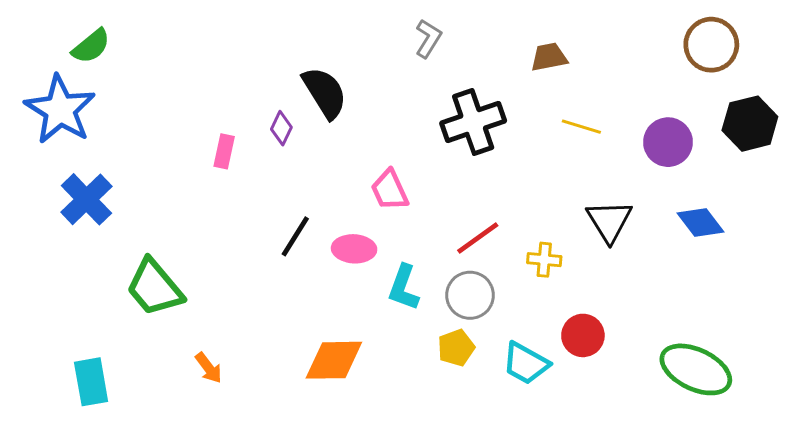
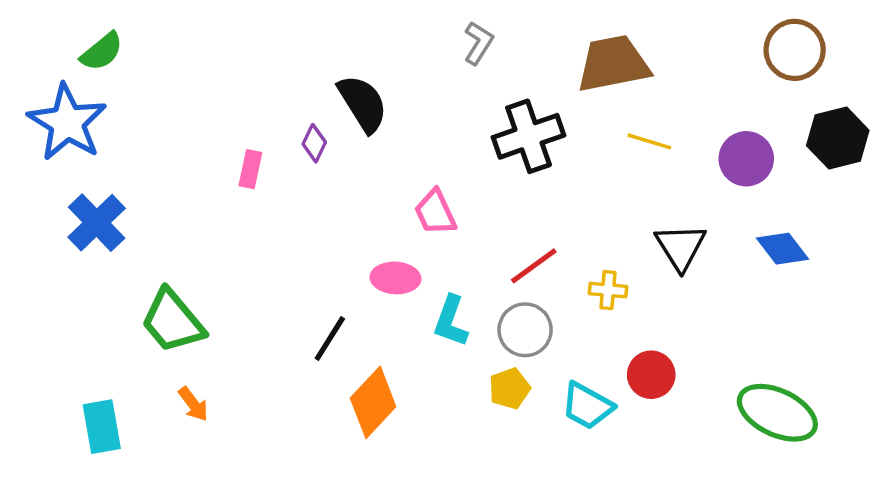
brown trapezoid: (549, 57) -> (613, 64), size x1.8
black line: (295, 236) -> (330, 338), moved
orange diamond: (334, 360) -> (373, 402), turned -46
orange arrow: (209, 368) -> (193, 404), moved

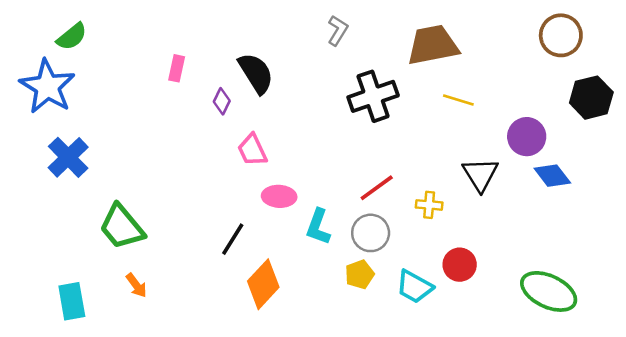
purple circle: (746, 159) -> (527, 137), moved
pink rectangle: (250, 169) -> (177, 68), moved
pink trapezoid: (435, 212) -> (252, 150), moved

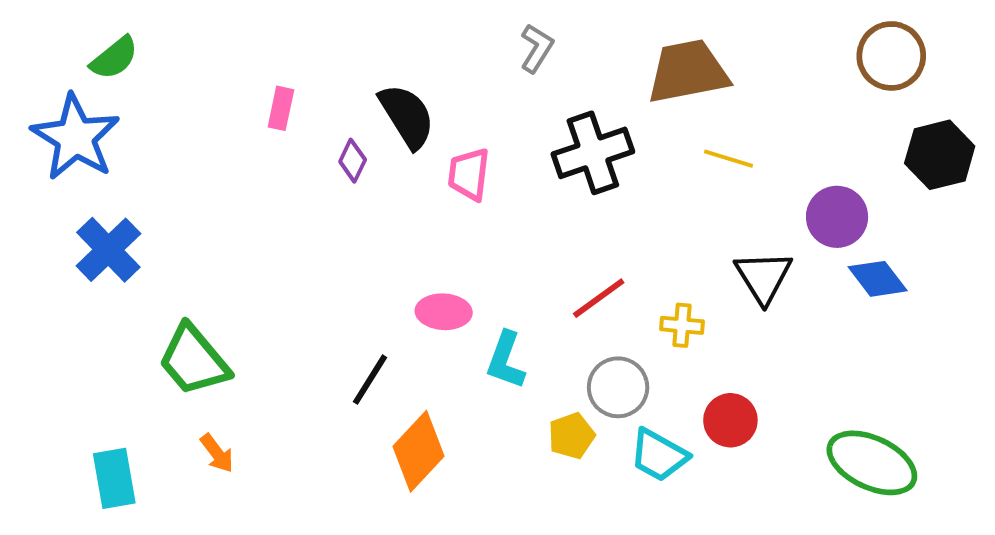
pink trapezoid: (252, 150) -> (469, 174), moved, turned 32
gray circle: (371, 233) -> (618, 387), moved

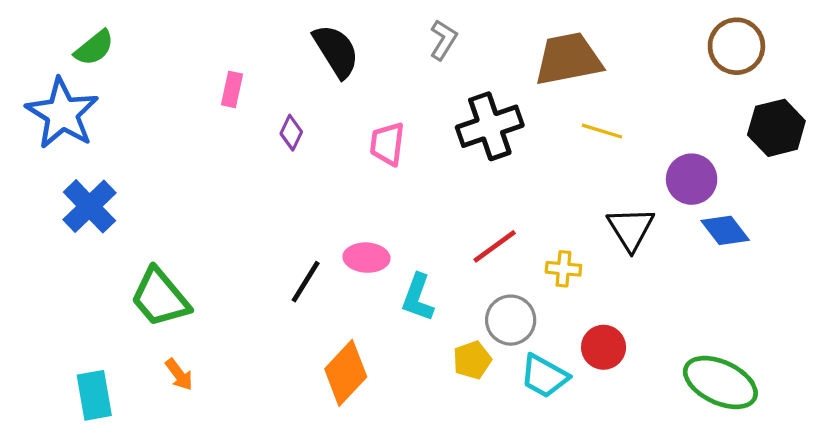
black semicircle: (407, 116) -> (336, 51), moved
black line: (370, 380) -> (306, 282), moved

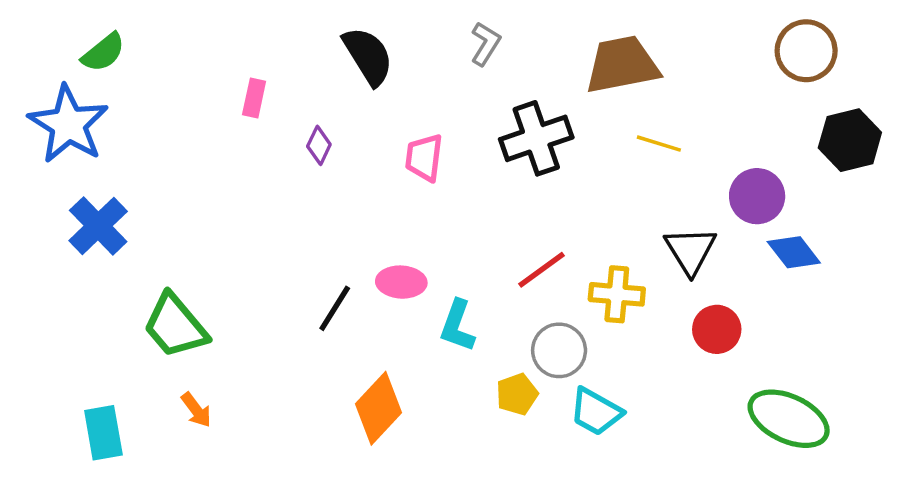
yellow cross: (563, 269) -> (617, 294), size x1.4
red circle: (604, 347) -> (717, 329), moved

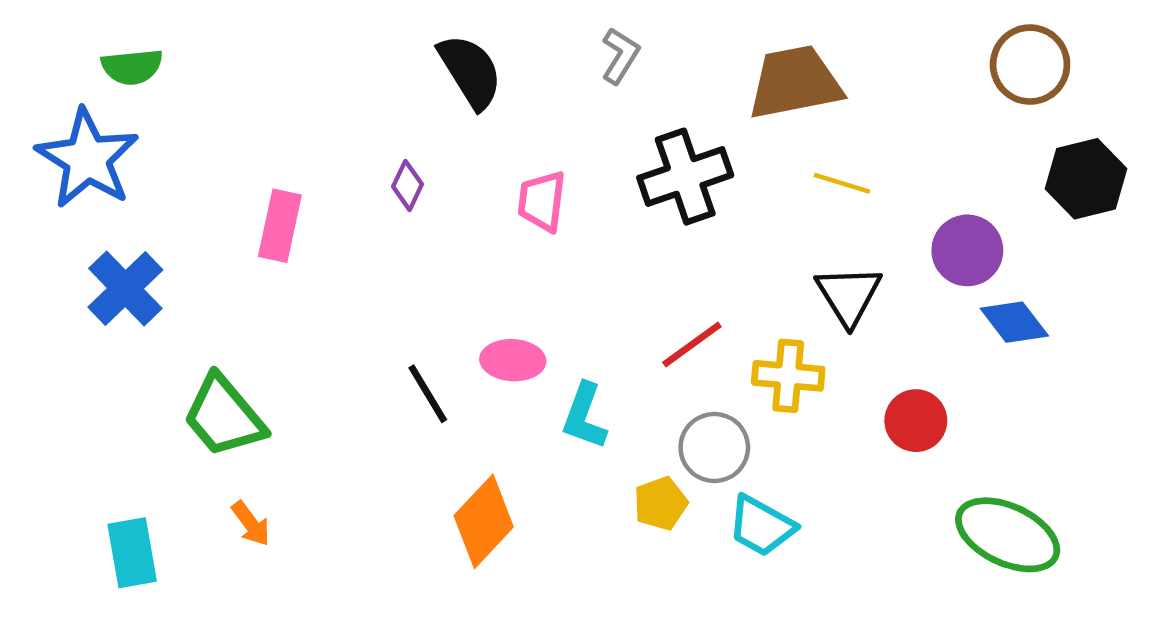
green semicircle: (103, 52) -> (132, 67), turned 33
pink rectangle: (254, 98) -> (280, 226), moved, size x1.4
black triangle: (690, 250) -> (849, 295), moved
black line: (335, 308) -> (428, 394), turned -63

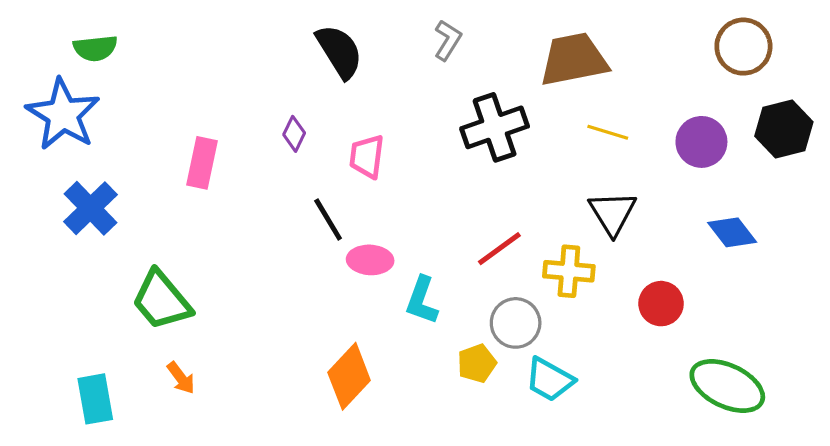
pink trapezoid: (542, 201) -> (367, 156), moved
purple circle: (967, 250) -> (701, 142), moved
black line: (428, 394) -> (328, 220), moved

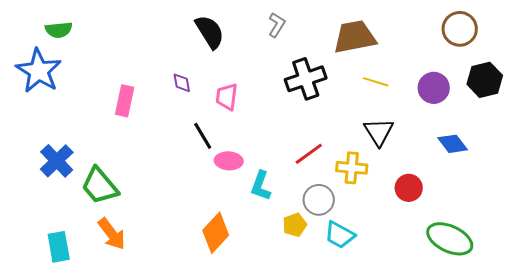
purple diamond: (294, 134) -> (182, 83), turned -35
blue cross: (90, 208) -> (57, 161), moved
orange arrow: (181, 378) -> (112, 234), size x1.6

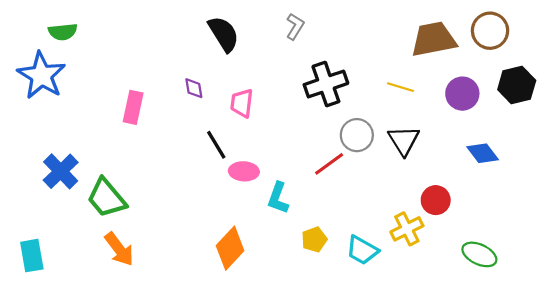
brown trapezoid: (355, 37) -> (434, 39), moved
yellow cross: (352, 168) -> (407, 229), moved, turned -32
gray circle: (319, 200) -> (357, 135), moved
green ellipse: (450, 239) -> (479, 254), size x0.7
cyan rectangle: (59, 247) -> (32, 256), moved

